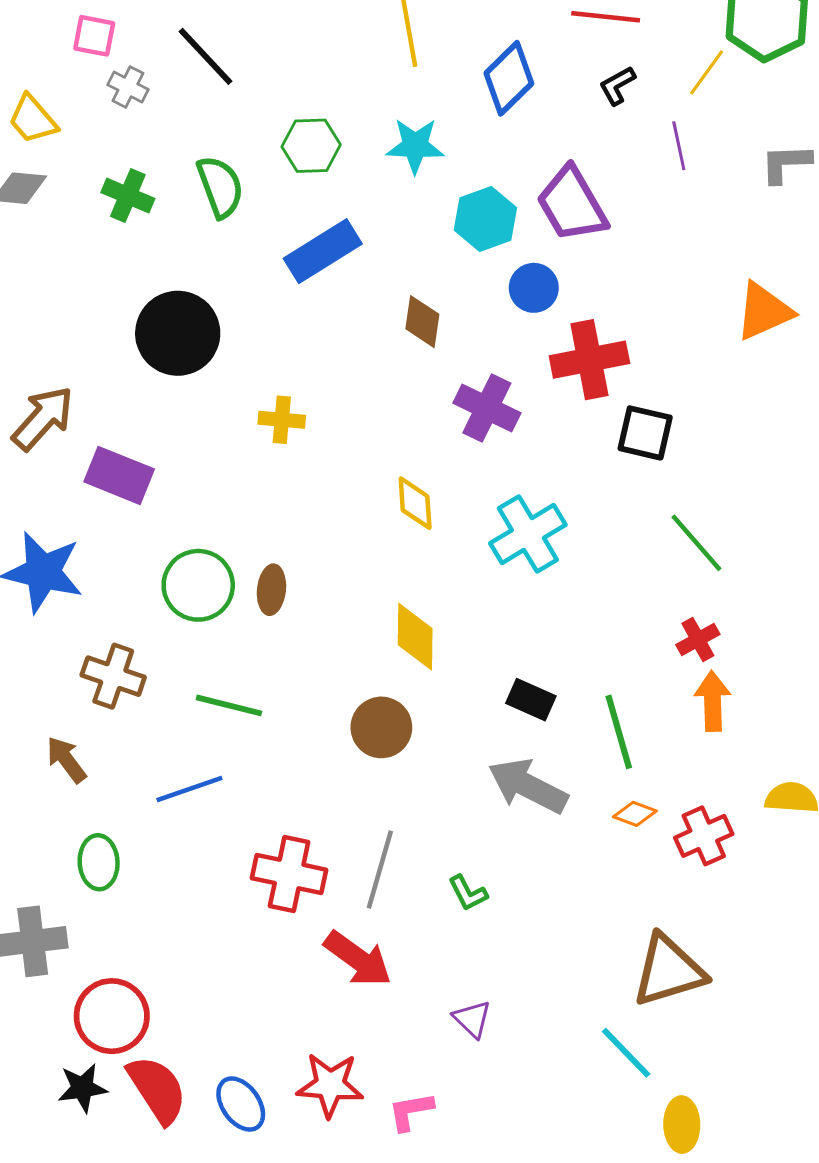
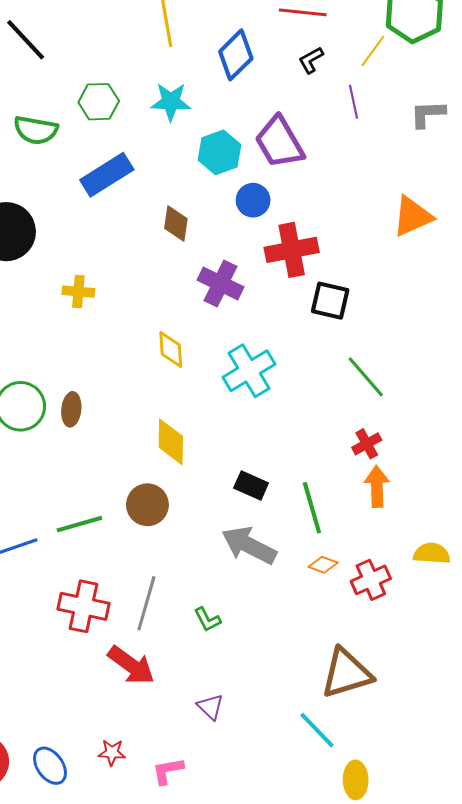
green semicircle: (220, 187) -> (36, 130), turned 120
green line: (229, 705) -> (79, 524), moved, turned -30
red star: (330, 1085) -> (112, 752), size x0.6

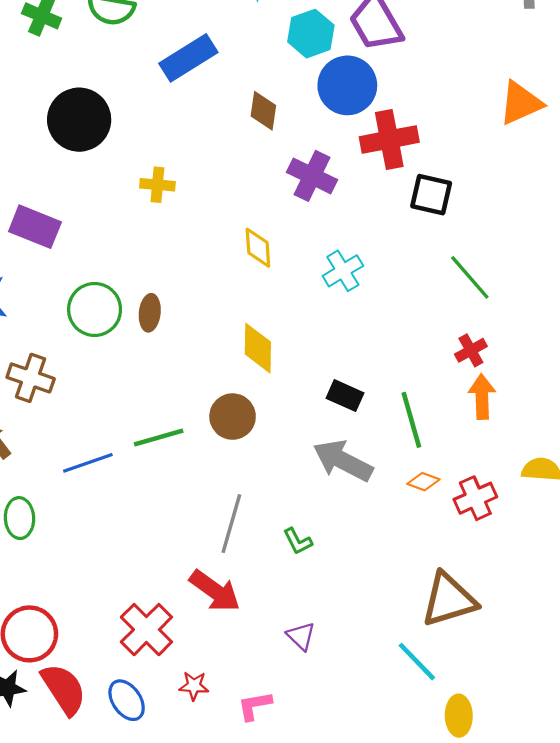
blue circle: (253, 200) -> (347, 85), size x1.6
cyan cross: (249, 371) -> (343, 271), size x0.7
red cross: (83, 606) -> (146, 630), moved, turned 33

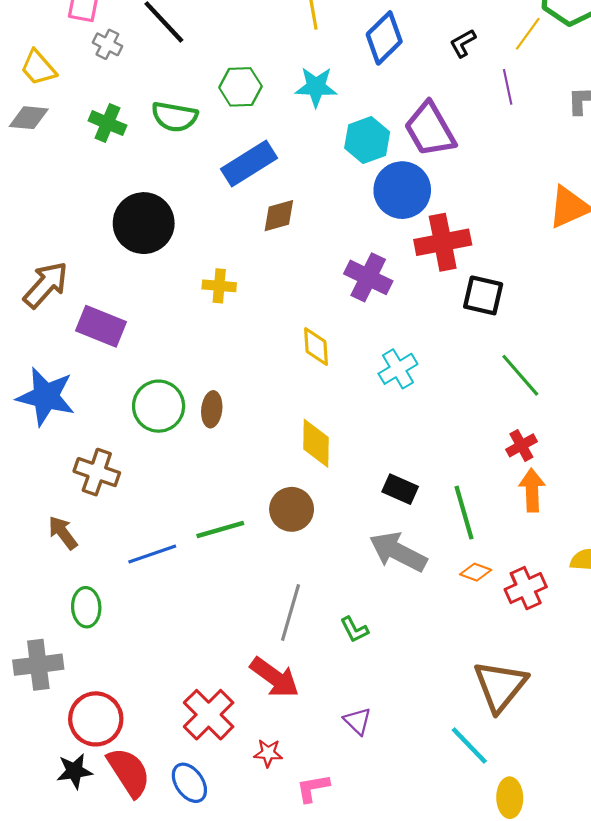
brown diamond: (263, 111) -> (279, 216), moved, turned 66
brown triangle: (449, 600) -> (500, 686), turned -34
red star: (194, 686) -> (268, 753), moved

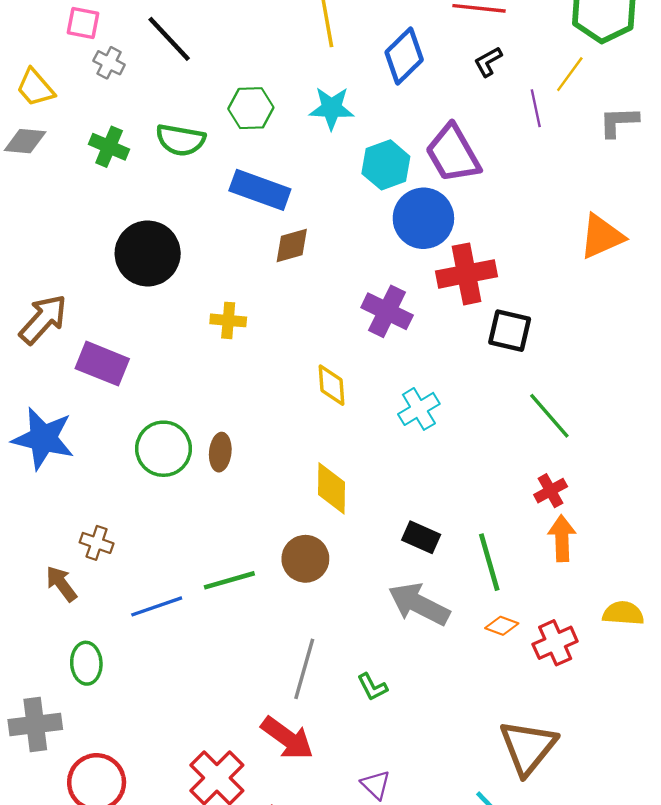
yellow line: (528, 34) -> (570, 74), moved
blue rectangle: (249, 163) -> (260, 190), turned 52
brown cross: (97, 472) -> (97, 543), moved, size x0.7

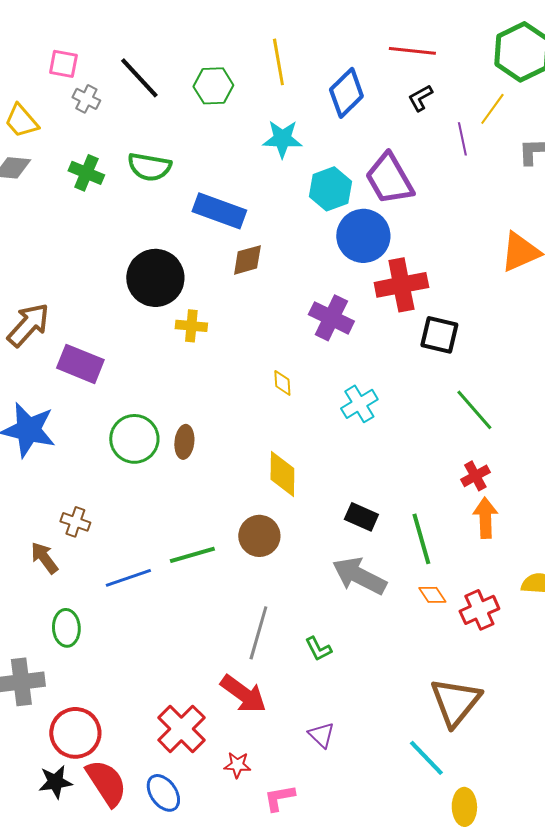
green hexagon: (251, 108) -> (213, 86), moved
black circle: (148, 253) -> (155, 278), moved
yellow diamond: (331, 385) -> (282, 383), size x0.7
orange diamond: (502, 626) -> (432, 595), turned 36

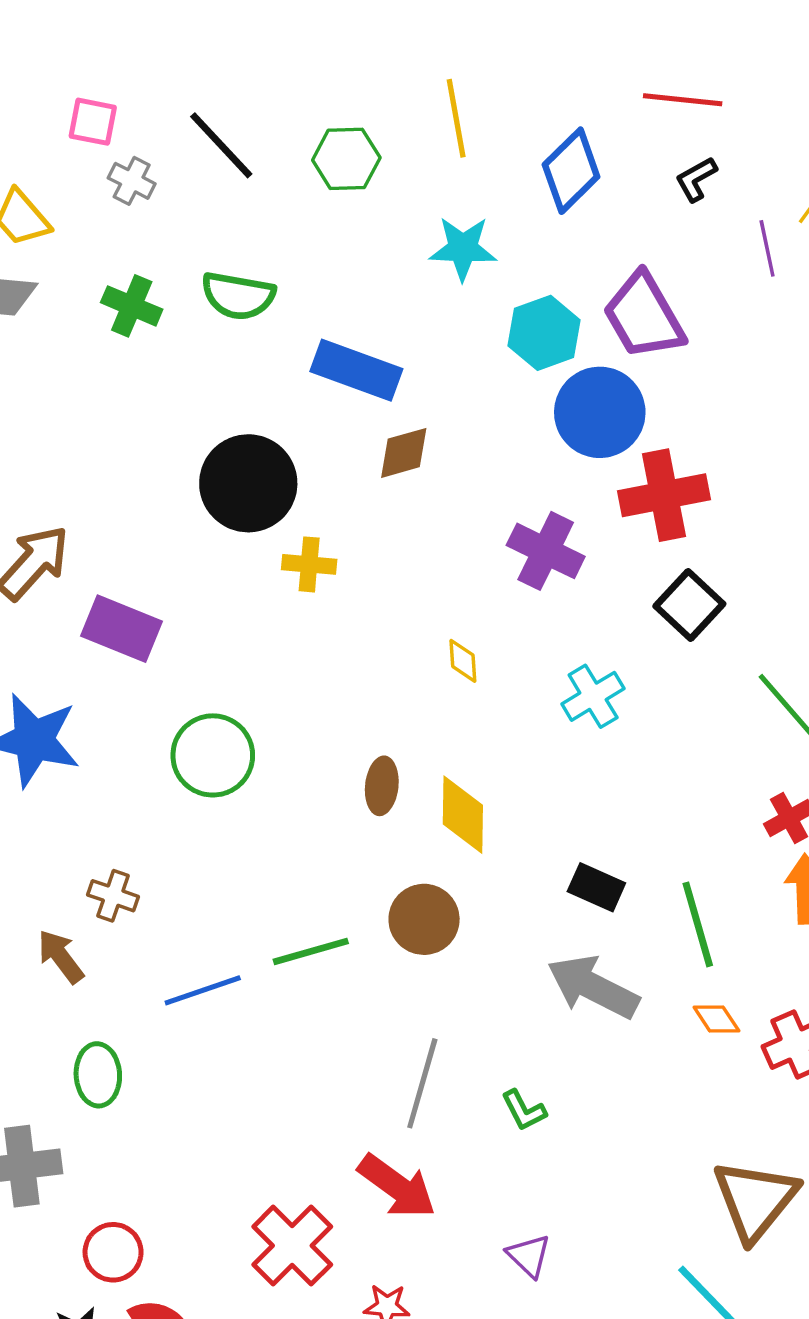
black square: (439, 335) -> (689, 605), moved, turned 30
brown ellipse: (184, 442) -> (382, 786), moved
red circle: (75, 733) -> (113, 1252), size x0.7

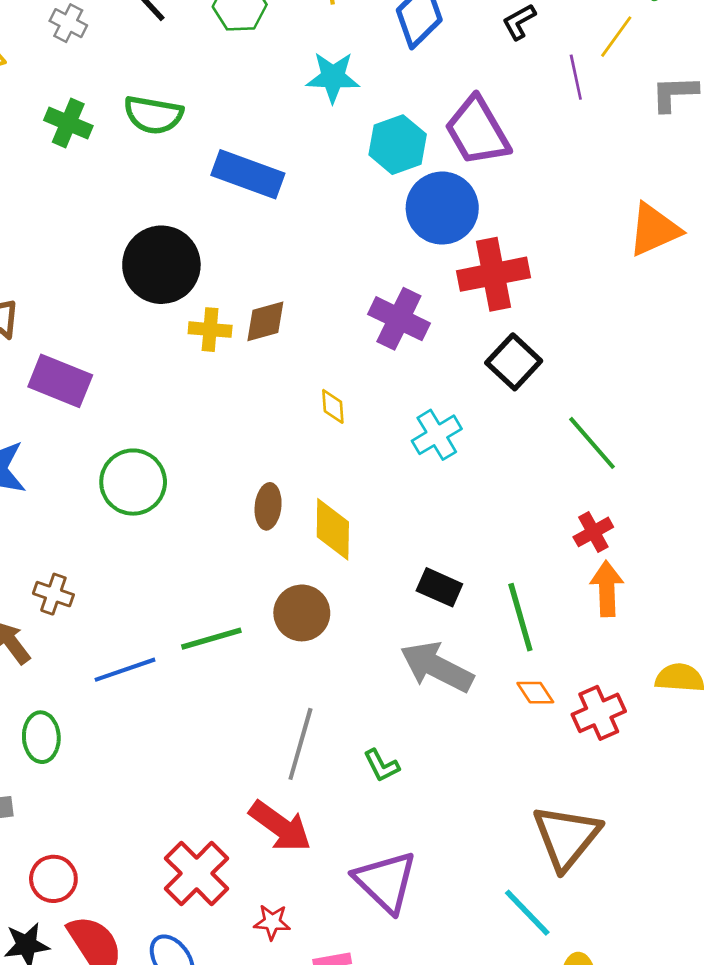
brown diamond: (404, 453) -> (265, 321), moved
purple triangle: (529, 1256) -> (385, 882), size x1.8

